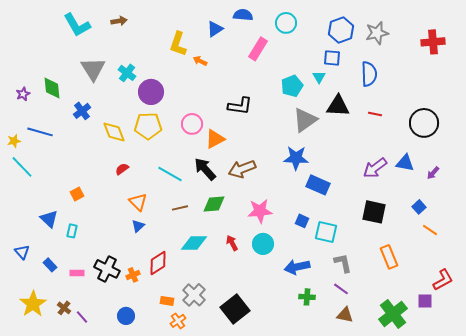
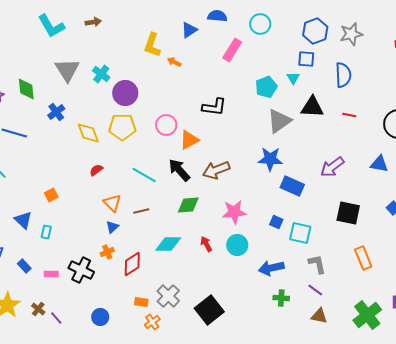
purple arrow: (375, 168) -> (332, 167), moved
brown line: (180, 208) -> (141, 211), moved
orange cross: (133, 275) -> (107, 252), moved

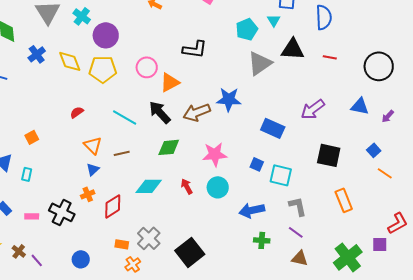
yellow diamond: (88, 133) -> (70, 61), moved
blue star: (270, 159) -> (229, 99), moved

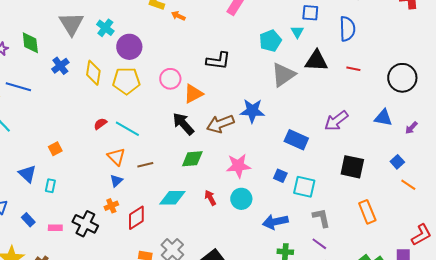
yellow diamond: (70, 61) -> (93, 73), turned 30
cyan line: (125, 117) -> (127, 129), moved

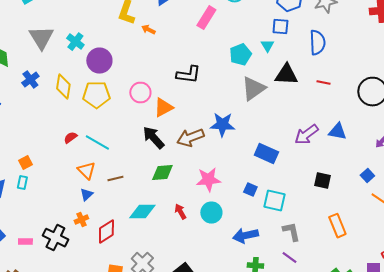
blue triangle: (383, 118) -> (337, 132), moved
black square: (352, 167) -> (322, 181), size x0.7
cyan rectangle: (50, 186) -> (22, 183), moved

